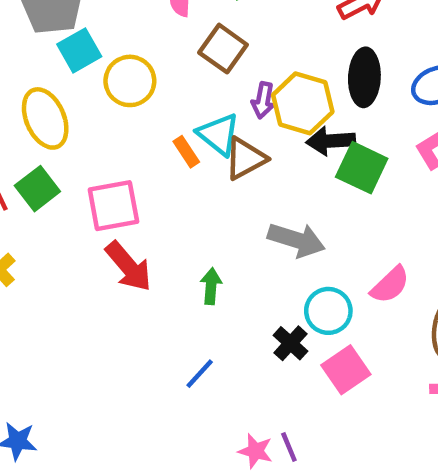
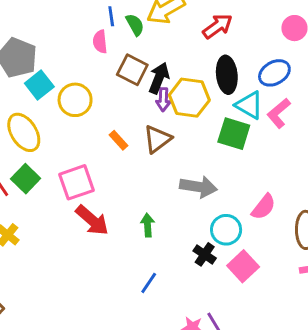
cyan triangle: (219, 134) -> (249, 105), moved
black arrow: (331, 141) -> (159, 78), moved, turned 124

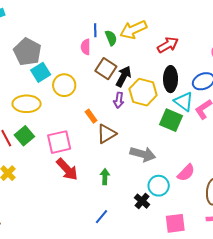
purple arrow: (163, 99) -> (119, 100), moved
yellow ellipse: (24, 132) -> (27, 104), turned -64
brown triangle: (157, 139) -> (106, 134), moved
pink square: (243, 266) -> (175, 223), moved, turned 30

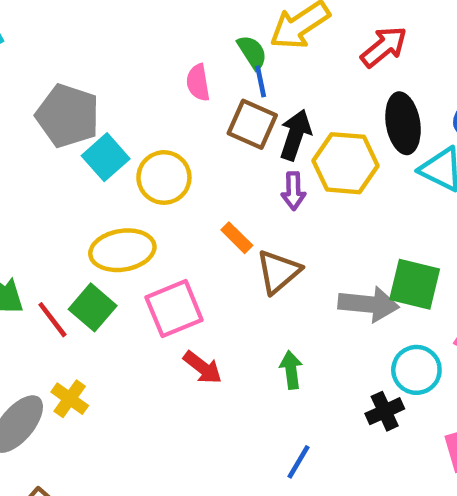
blue line: (95, 30) -> (261, 81), moved
yellow ellipse: (27, 104) -> (122, 250), moved
green square: (171, 120) -> (415, 284), moved
red arrow: (67, 169) -> (203, 367), size x0.7
black cross: (142, 201) -> (385, 411), turned 35

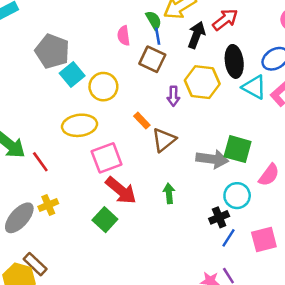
black arrow: (295, 135) -> (196, 35), moved
green square: (93, 307) -> (105, 220), moved
red arrow: (203, 367) -> (121, 190), size x1.5
yellow cross: (70, 399) -> (48, 205), turned 30
blue line: (298, 462) -> (229, 238), moved

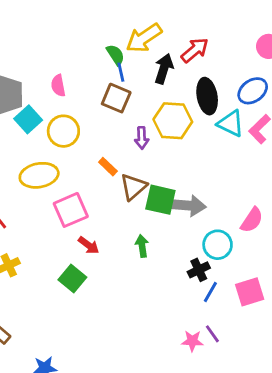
pink semicircle: (124, 36) -> (58, 86), moved
green square: (238, 149) -> (160, 200), moved
red arrow: (121, 190) -> (89, 245), size x0.6

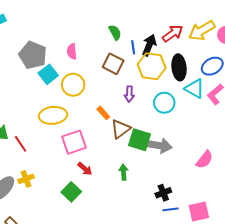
yellow arrow: (144, 38) -> (202, 30), moved
blue line: (121, 72) -> (133, 47), moved
yellow hexagon: (173, 121) -> (152, 66), moved
cyan circle: (218, 245) -> (164, 103), moved
blue line: (210, 292) -> (170, 209), turned 49

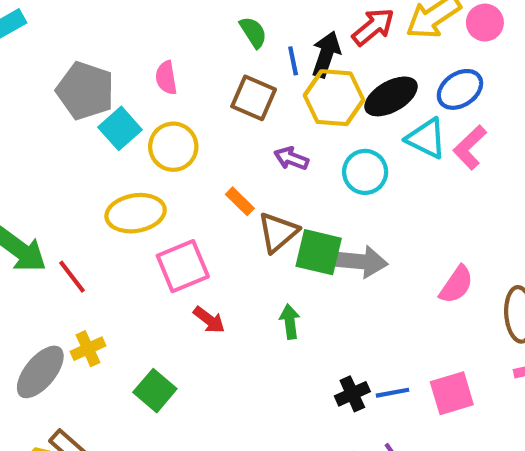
black ellipse: (179, 67) -> (391, 96), turned 70
purple arrow: (129, 94) -> (291, 158), turned 112
green square: (71, 192) -> (155, 391), moved
black cross: (163, 193) -> (352, 394), moved

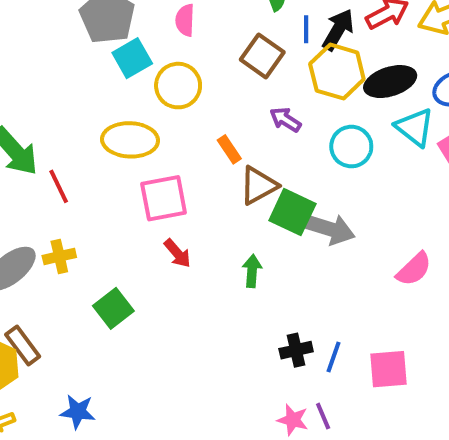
blue line: (392, 393) -> (333, 357), turned -72

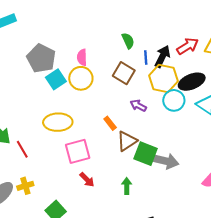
yellow circle: (178, 86) -> (81, 78), moved
cyan circle: (351, 147) -> (174, 100), moved

